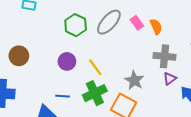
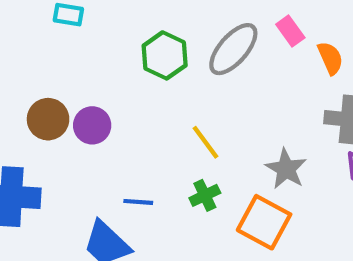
pink rectangle: (137, 23) -> (290, 31), moved
purple circle: (67, 61) -> (92, 125), moved
green cross: (95, 93) -> (205, 195), size x0.6

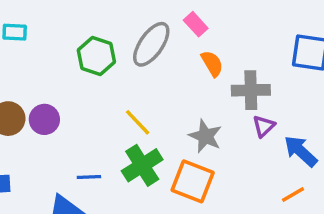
orange semicircle: (330, 58) -> (212, 64), moved
green cross: (205, 195) -> (142, 165), size x1.6

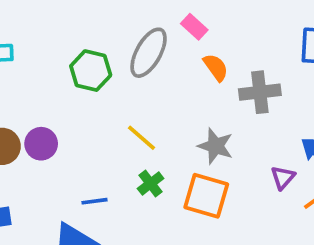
purple triangle: (264, 126) -> (283, 178), moved
green cross: (142, 165) -> (151, 183), size x0.6

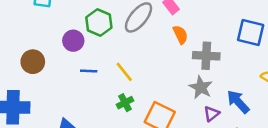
purple circle: (41, 144) -> (73, 41), moved
gray star: (215, 146) -> (201, 87), moved
blue line: (95, 201) -> (89, 71), moved

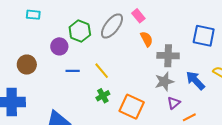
gray star: (201, 87) -> (164, 82), turned 30
blue arrow: (238, 102) -> (195, 81), moved

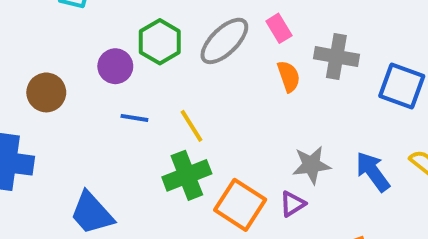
gray cross: (168, 56) -> (336, 57), moved
green cross: (103, 96) -> (187, 175), size x1.6
purple triangle: (174, 103) -> (293, 204), moved

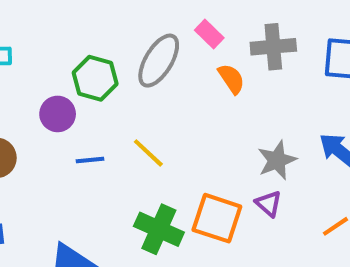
green cross: (187, 175) -> (159, 229), moved, turned -30
purple triangle: (293, 204) -> (269, 204), turned -32

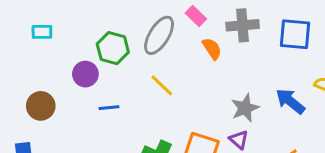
yellow line: (148, 153) -> (162, 85), moved

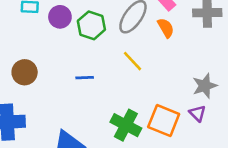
orange semicircle: (212, 49) -> (166, 28), moved
purple circle: (85, 74) -> (60, 17), moved

